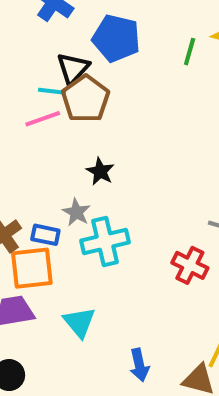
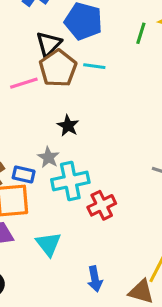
cyan line: (52, 91) -> (94, 66), moved
red cross: (190, 265) -> (102, 205), moved, turned 36

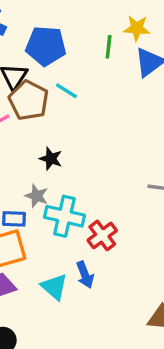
cyan line: (94, 66) -> (66, 91), turned 35
cyan cross: (70, 181) -> (64, 216), turned 36
blue arrow: (95, 279) -> (85, 275), moved

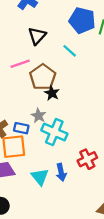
blue pentagon: (46, 46) -> (82, 20), moved
brown pentagon: (29, 100) -> (43, 77), moved
red cross: (102, 235) -> (87, 159), moved

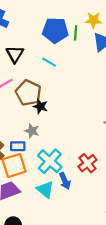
cyan cross: (54, 132) -> (50, 161), moved, turned 30

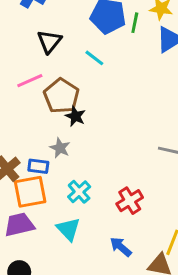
cyan cross: (50, 161) -> (79, 192), size x0.7
blue arrow: (65, 181) -> (121, 247), moved, turned 147

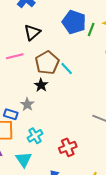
cyan line: (94, 58) -> (67, 68), moved
brown pentagon: (61, 96) -> (47, 63), moved

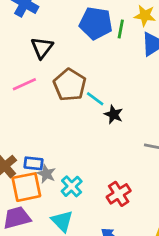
cyan line: (67, 68) -> (95, 99), moved
black star: (41, 85) -> (114, 114), moved
gray star: (27, 104) -> (46, 174), moved

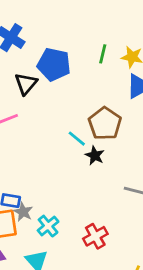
blue pentagon: (96, 23) -> (54, 64), moved
green line: (121, 29) -> (103, 54), moved
brown pentagon: (70, 85) -> (105, 124), moved

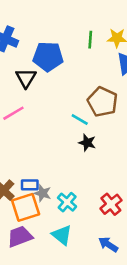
black star: (95, 155) -> (87, 143), moved

